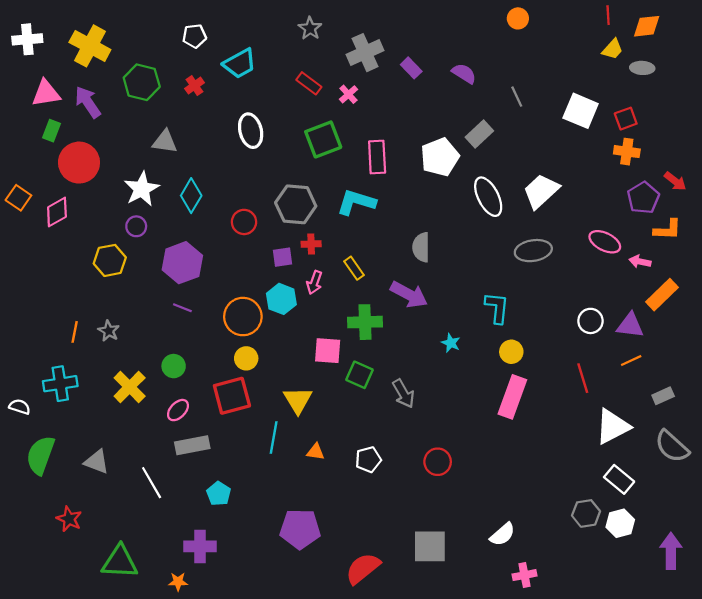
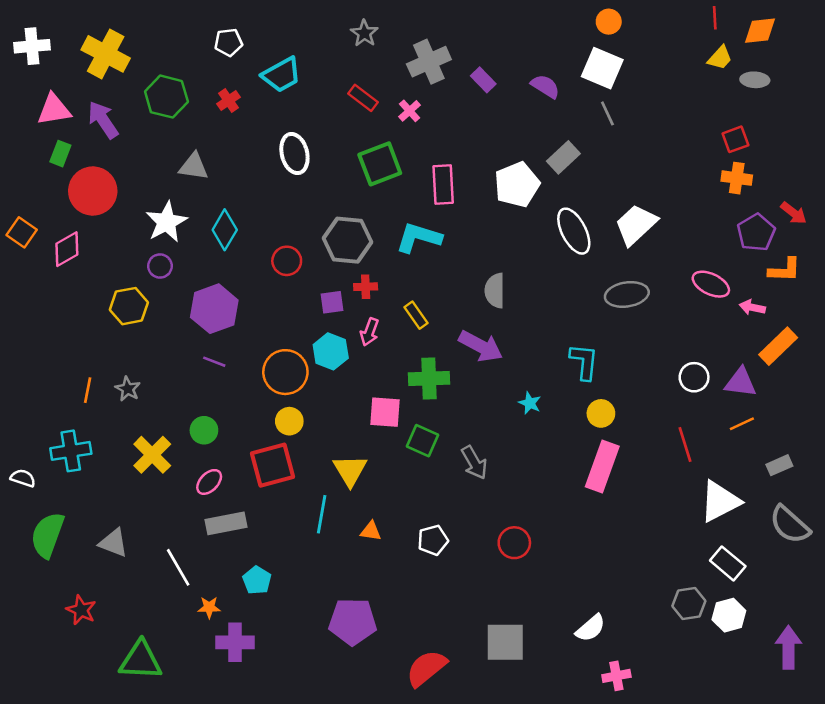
white square: (581, 111) -> (602, 68), moved
orange star: (178, 582) -> (209, 607), moved

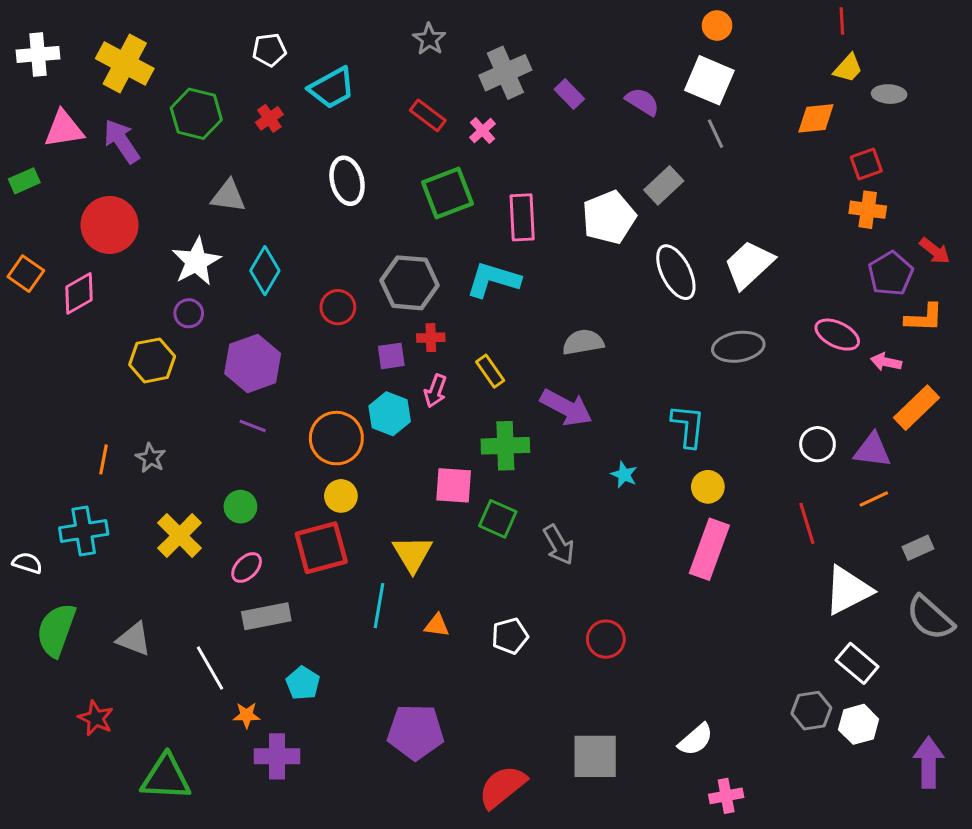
orange diamond: (760, 31) -> (816, 118), moved
green rectangle: (60, 154) -> (24, 181), moved, turned 45
gray semicircle: (495, 291) -> (583, 342), turned 80

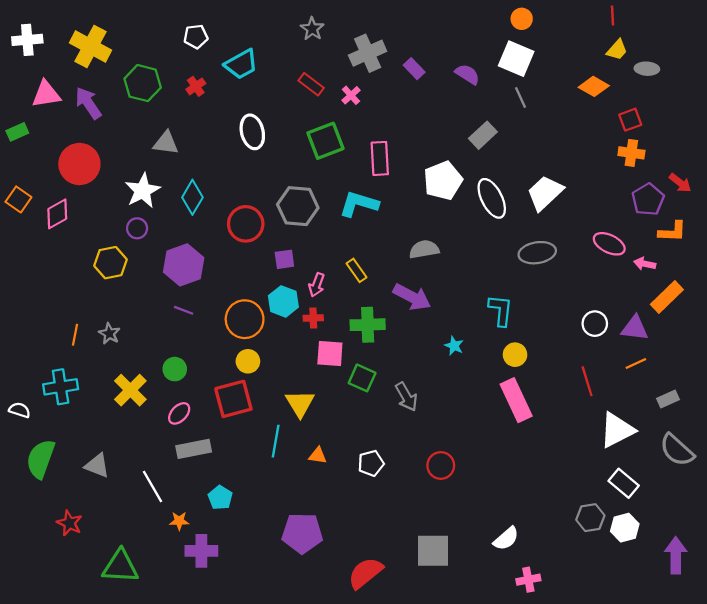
orange diamond: (816, 118) -> (594, 86), turned 36
white pentagon: (609, 217) -> (443, 181), moved
red circle: (338, 307) -> (246, 224), size x1.4
red cross: (431, 338) -> (313, 318), moved
pink rectangle: (709, 549) -> (516, 400), turned -45

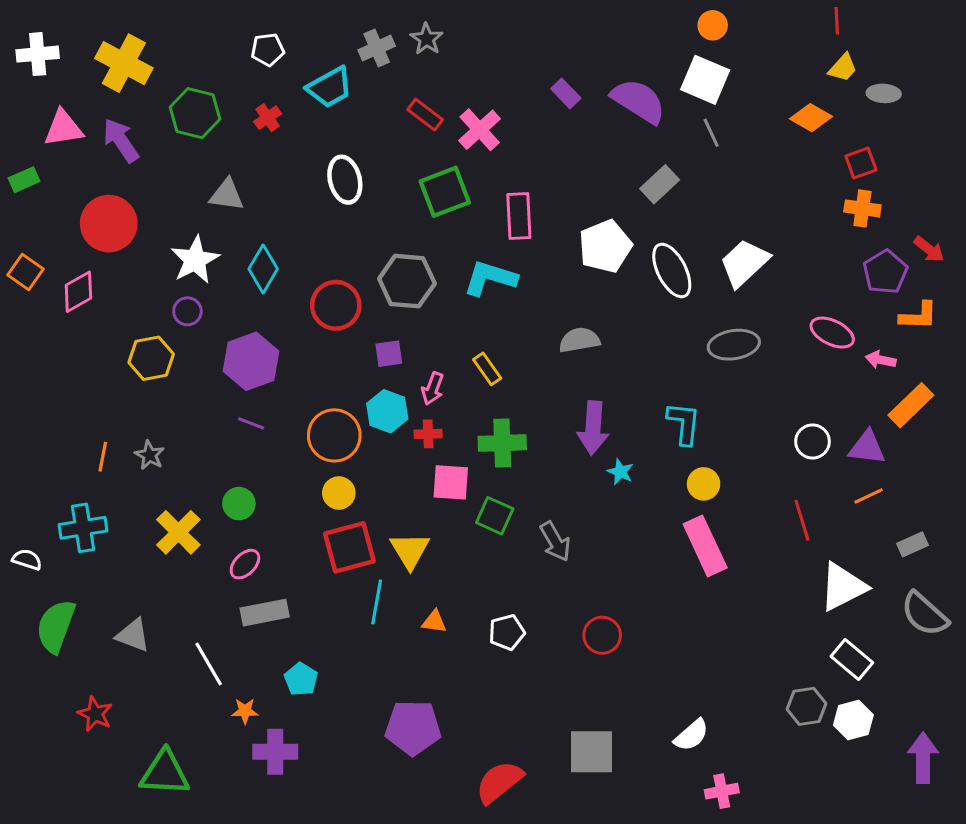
gray cross: (368, 53) -> (377, 48), moved, size x0.7
purple semicircle: (467, 74) -> (638, 101), size x1.6
pink cross: (351, 95) -> (480, 130), size x1.6
purple arrow: (412, 297) -> (593, 428), moved, turned 66
red square: (233, 399) -> (349, 547), moved

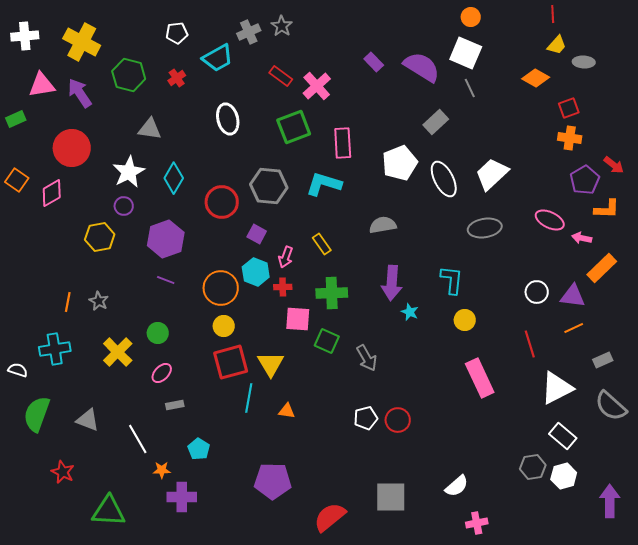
purple square: (389, 354) -> (257, 234), turned 36
pink rectangle: (705, 546) -> (480, 378), moved
gray rectangle: (265, 613) -> (175, 405), size x0.6
white pentagon: (507, 632) -> (366, 418), moved

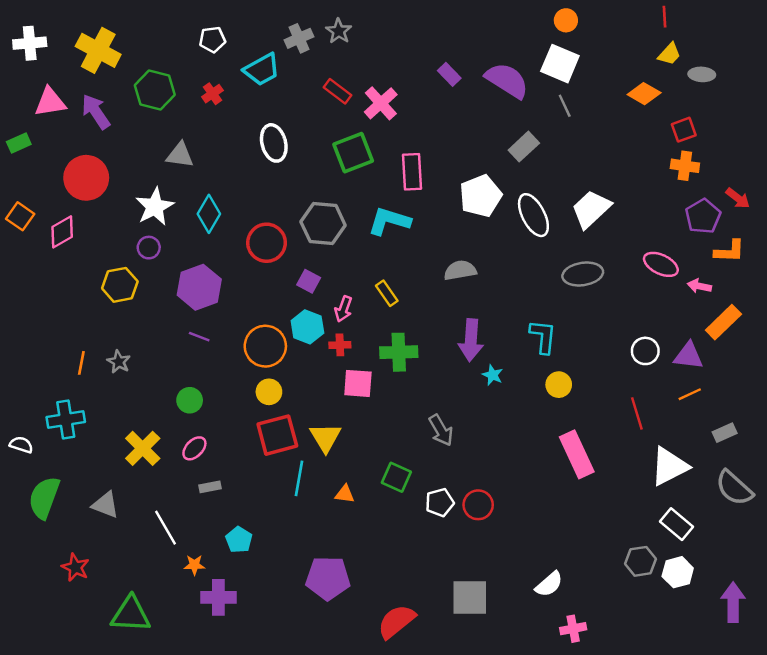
green square: (327, 341) -> (396, 477), moved
yellow cross: (118, 352) -> (143, 448), moved

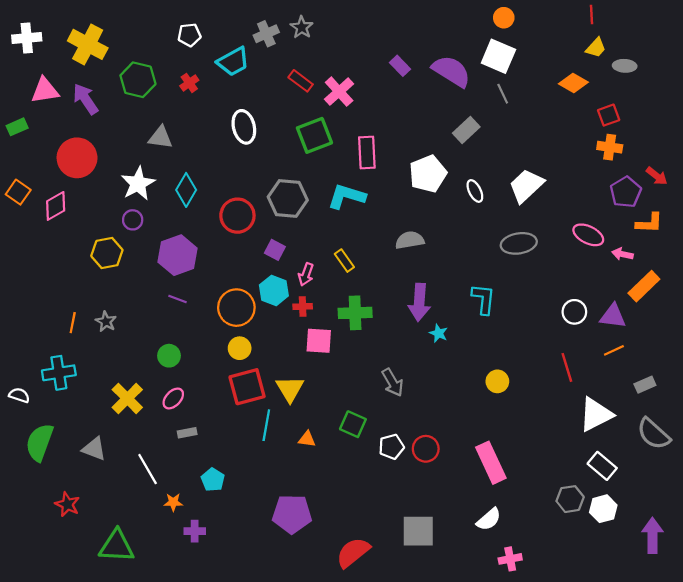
white ellipse: (533, 215) -> (475, 191), size x0.6
yellow circle: (559, 385) -> (497, 381), moved
pink rectangle: (577, 454) -> (491, 463), moved
purple cross: (218, 597) -> (195, 531), size x0.7

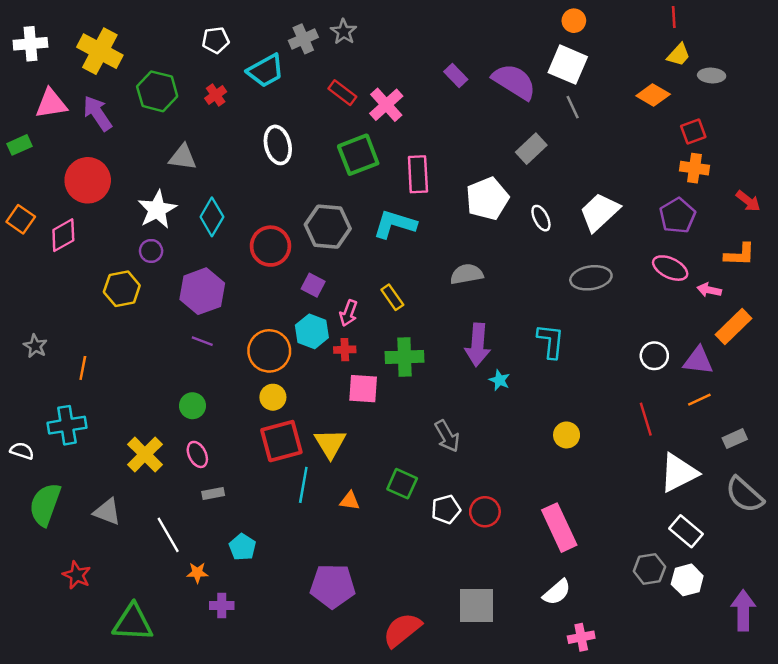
purple pentagon: (626, 192) -> (677, 216), moved
gray star: (106, 321) -> (35, 346), moved
pink ellipse: (173, 398) -> (197, 454), turned -70

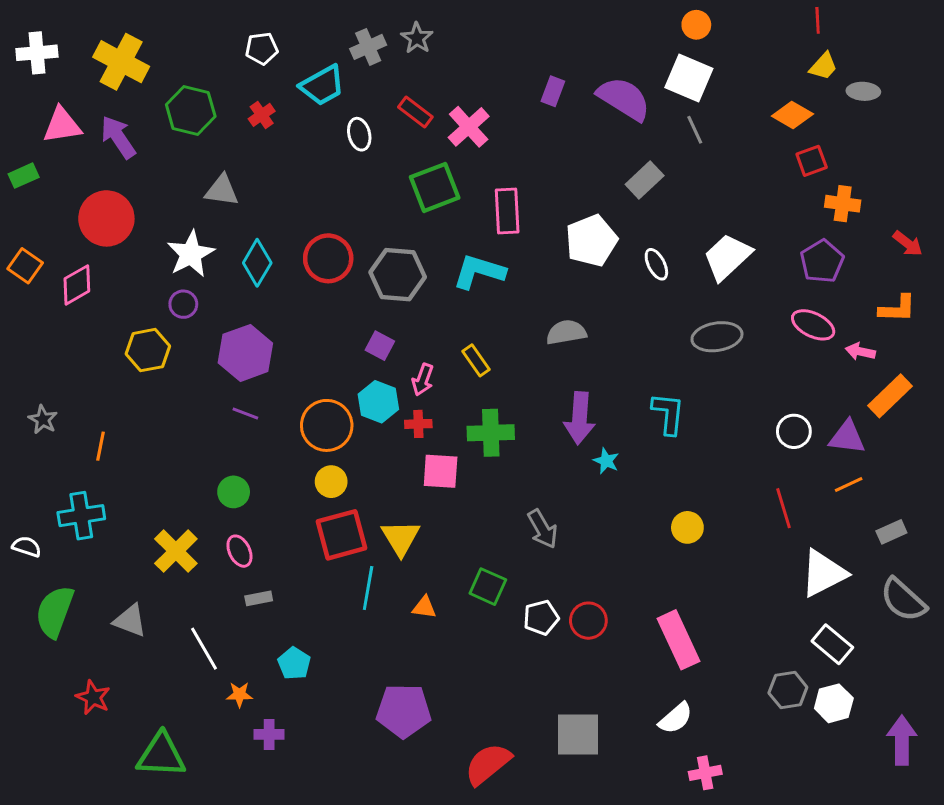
purple rectangle: (456, 76) -> (553, 91), turned 65
red square: (693, 132) -> (812, 161), moved
white ellipse: (278, 145) -> (359, 134), moved, size x0.7
red circle: (270, 246) -> (328, 258), moved

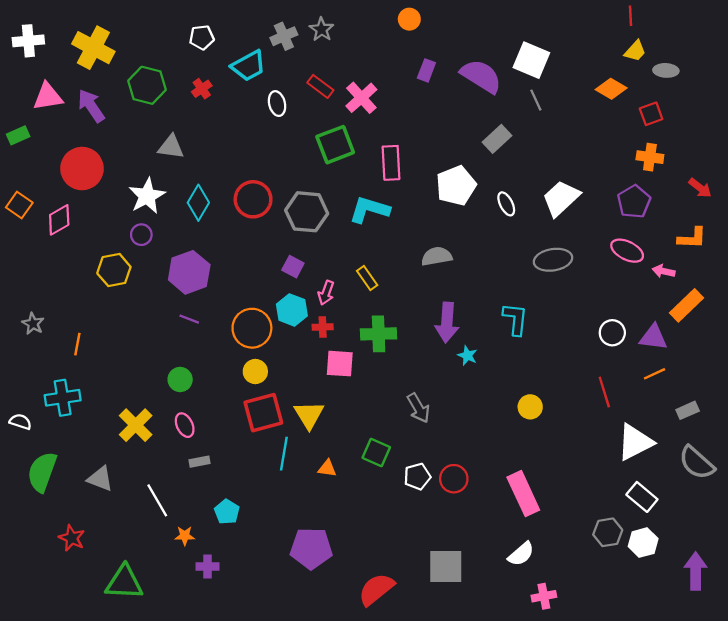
orange circle: (696, 25) -> (409, 19), moved
red square: (812, 161) -> (651, 114), moved

